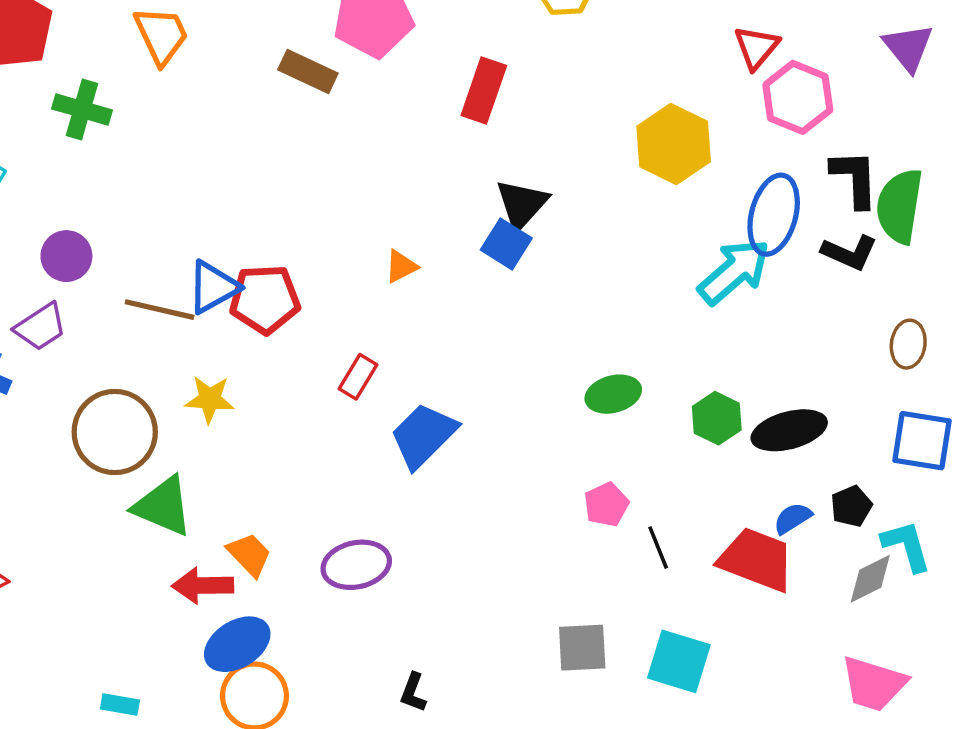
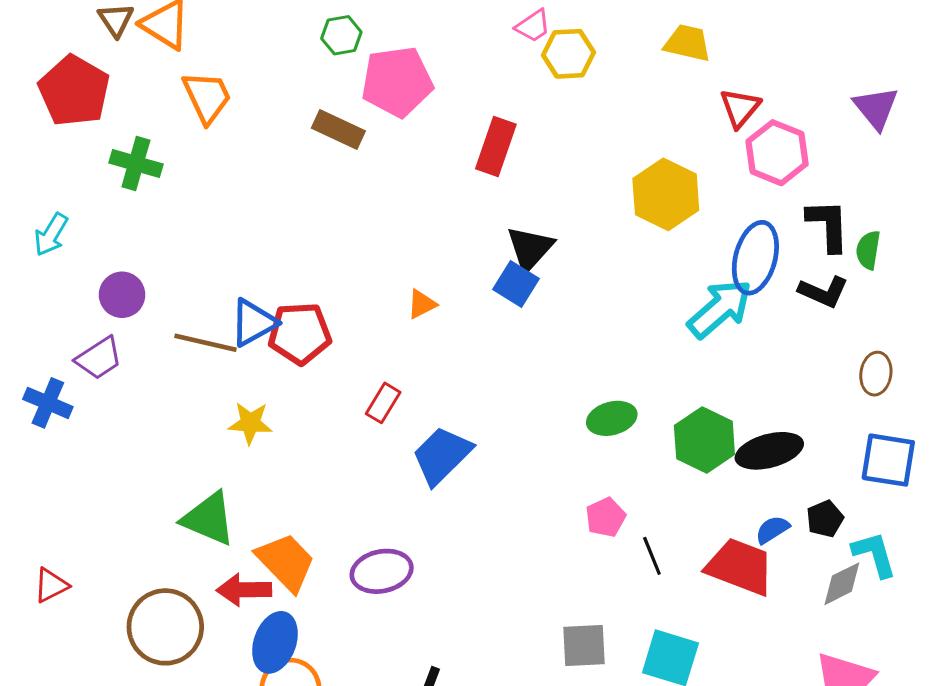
green semicircle: (900, 206) -> (868, 250), size x0.6
green hexagon: (717, 418) -> (704, 440), size x1.4
brown circle: (115, 432) -> (165, 627), moved
orange trapezoid: (249, 554) -> (286, 562), size x1.5
blue ellipse: (237, 644) -> (275, 642), turned -38

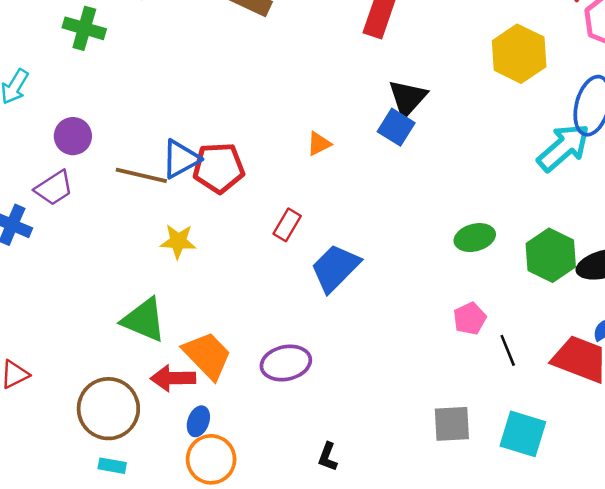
blue ellipse: (275, 642) -> (198, 421), size x0.6

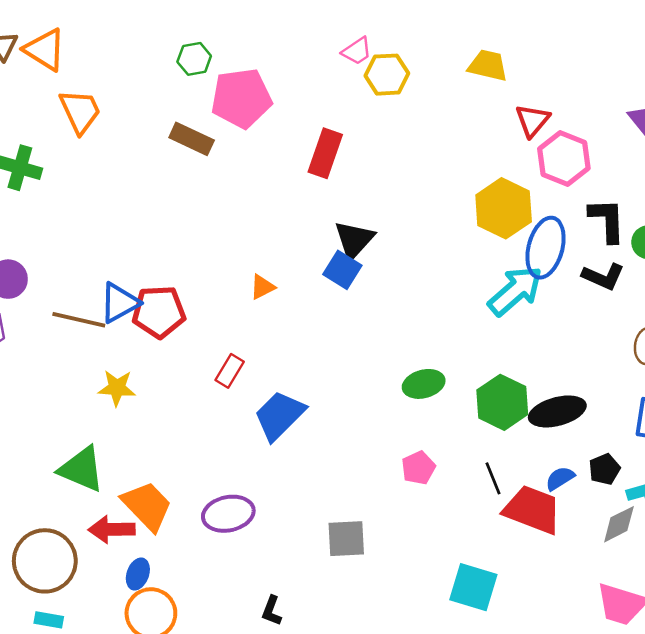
yellow hexagon: (519, 54) -> (504, 208), moved
black line: (508, 350) -> (493, 478), moved
gray square: (452, 424) -> (346, 539), moved

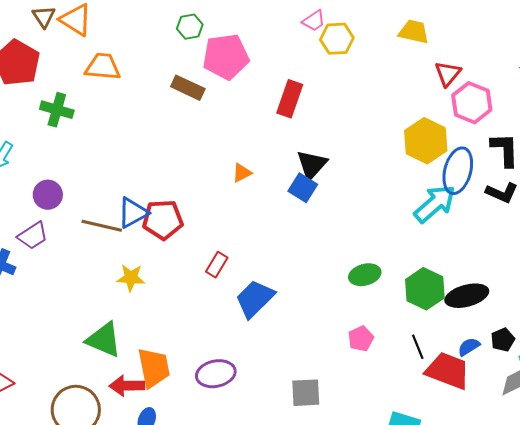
orange trapezoid: (80, 111) -> (103, 67), turned -60
orange triangle: (262, 287) -> (242, 173), moved
orange trapezoid: (147, 506) -> (154, 368), turned 33

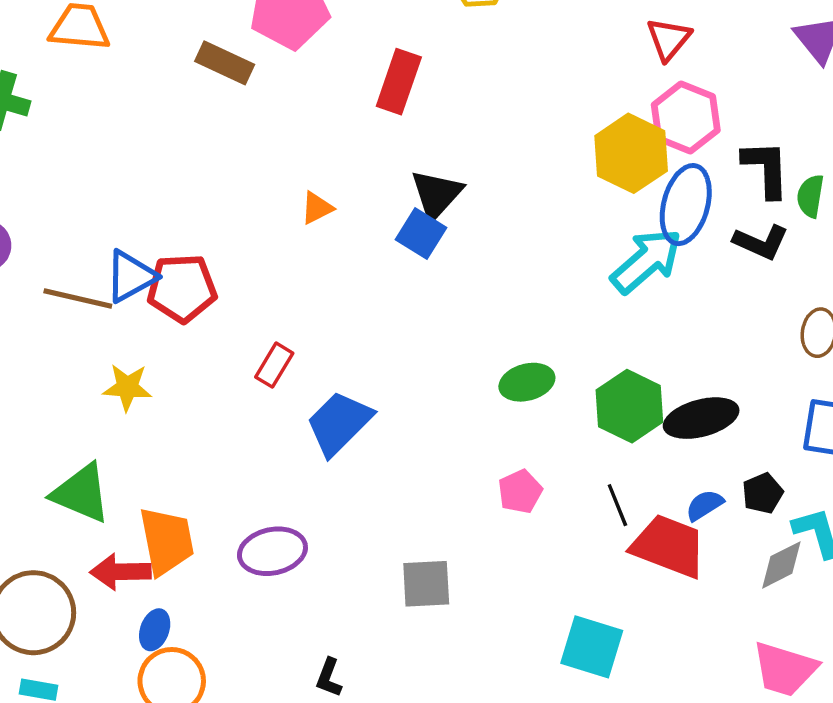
pink hexagon: (472, 103) -> (686, 117), moved

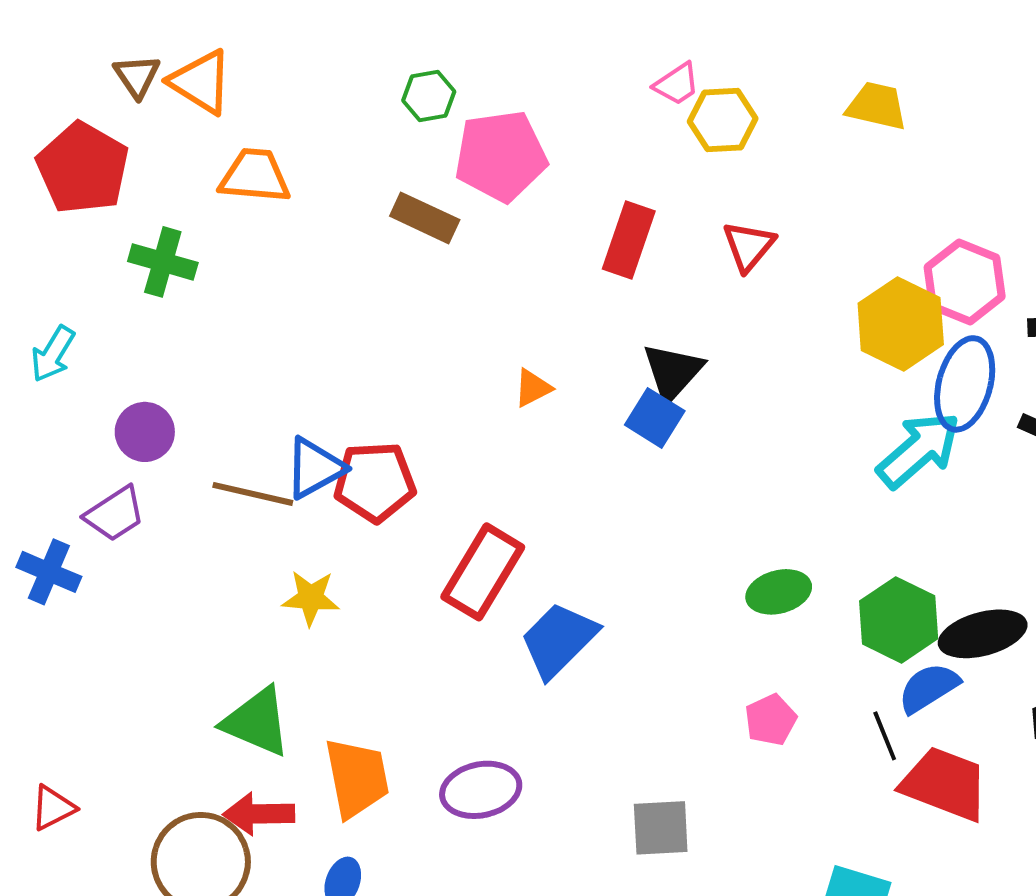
red triangle: (669, 39) -> (749, 246), moved
red rectangle: (274, 365) -> (483, 572), size x1.8
blue semicircle: (705, 505) -> (929, 688), moved, size x1.4
red arrow: (120, 572) -> (259, 814), moved

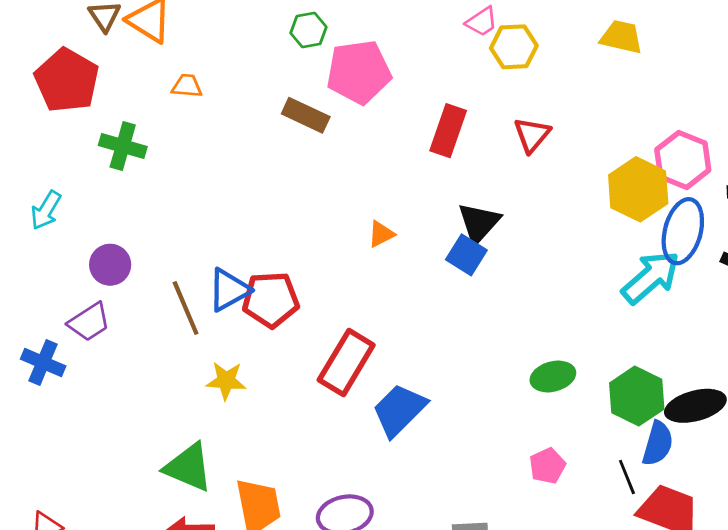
orange trapezoid: (255, 176) -> (187, 86), size x0.6
brown line: (253, 494) -> (186, 308), turned 54
blue semicircle: (929, 688) -> (658, 444), turned 138

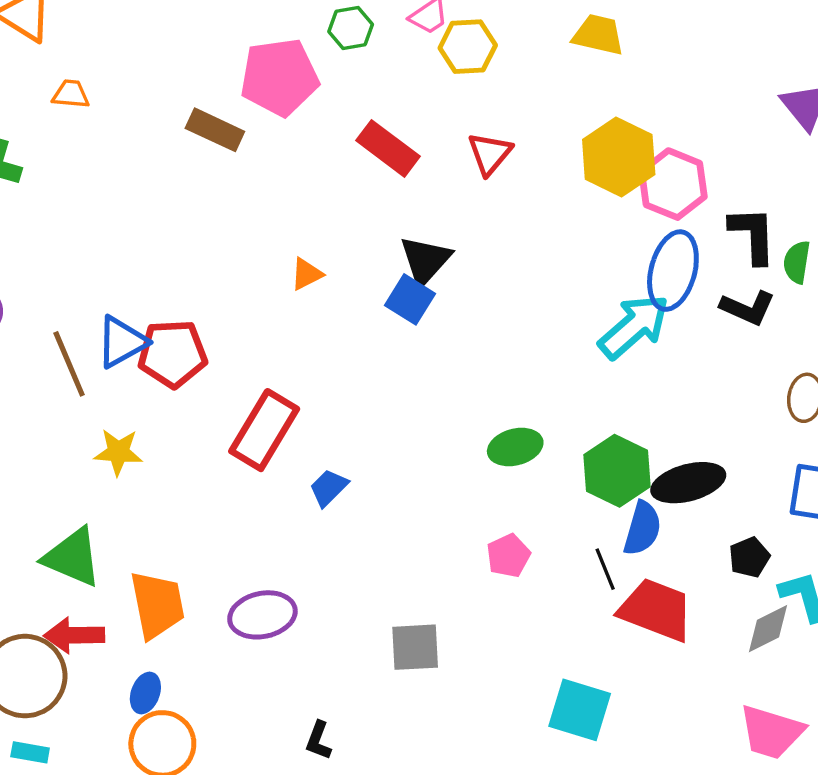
green hexagon: (308, 30) -> (351, 28), moved
red rectangle: (448, 131) -> (388, 148), turned -72
yellow hexagon: (638, 189) -> (619, 157), moved
blue trapezoid: (399, 410) -> (329, 488), size x0.6

